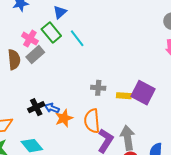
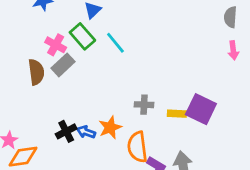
orange star: (64, 118) -> (110, 127), moved

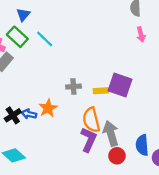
orange semicircle: (137, 147) -> (91, 120), moved

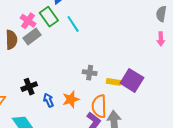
orange star: (48, 108) -> (71, 99), moved
blue arrow: (29, 114) -> (48, 100), moved, turned 40

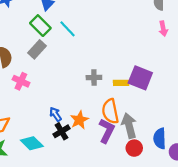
pink cross: (28, 21) -> (21, 81), moved
gray rectangle: (32, 36) -> (37, 49), moved
black cross: (29, 87) -> (61, 131), moved
orange star: (71, 99) -> (79, 120), moved

